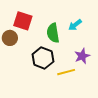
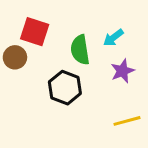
purple star: (82, 56) -> (122, 71), moved
yellow line: (66, 72) -> (127, 121), moved

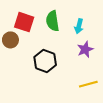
cyan arrow: (113, 38) -> (79, 26), turned -40
green semicircle: (80, 50) -> (53, 21), moved

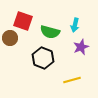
green semicircle: (53, 21) -> (50, 32), moved, turned -66
yellow line: (88, 84) -> (72, 80), moved

